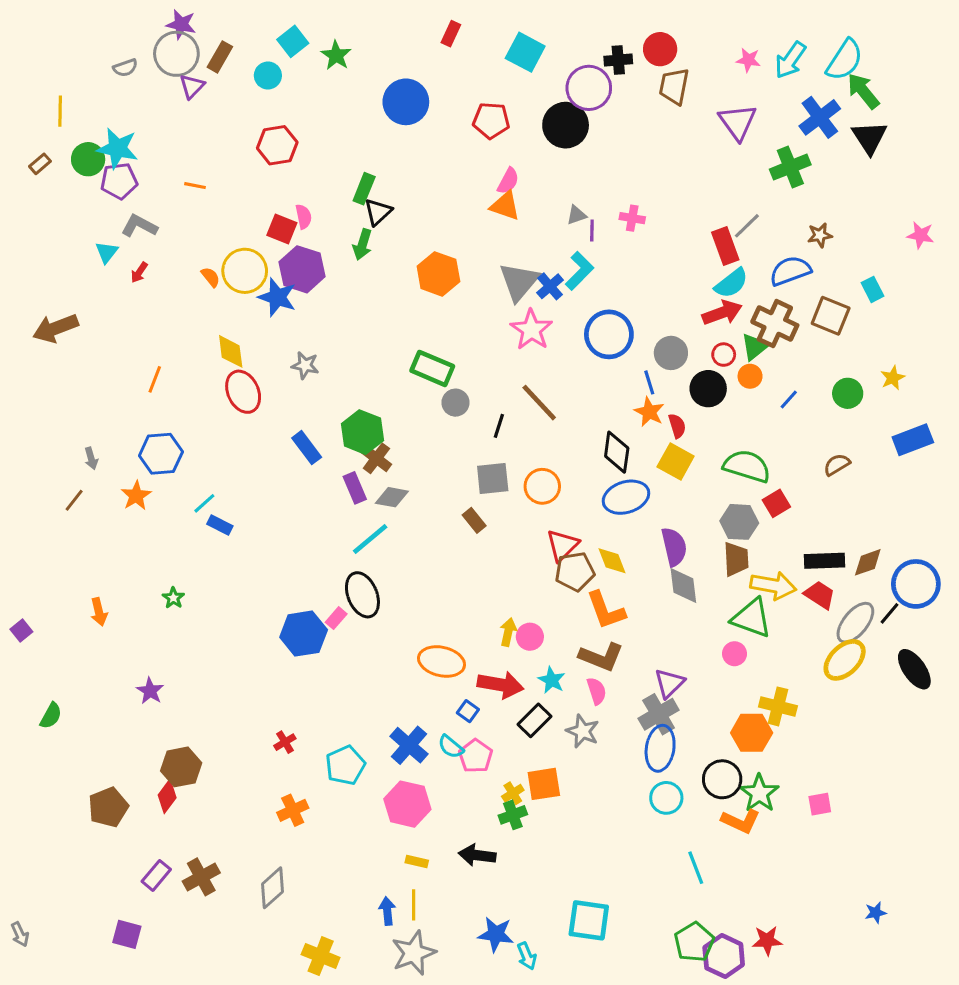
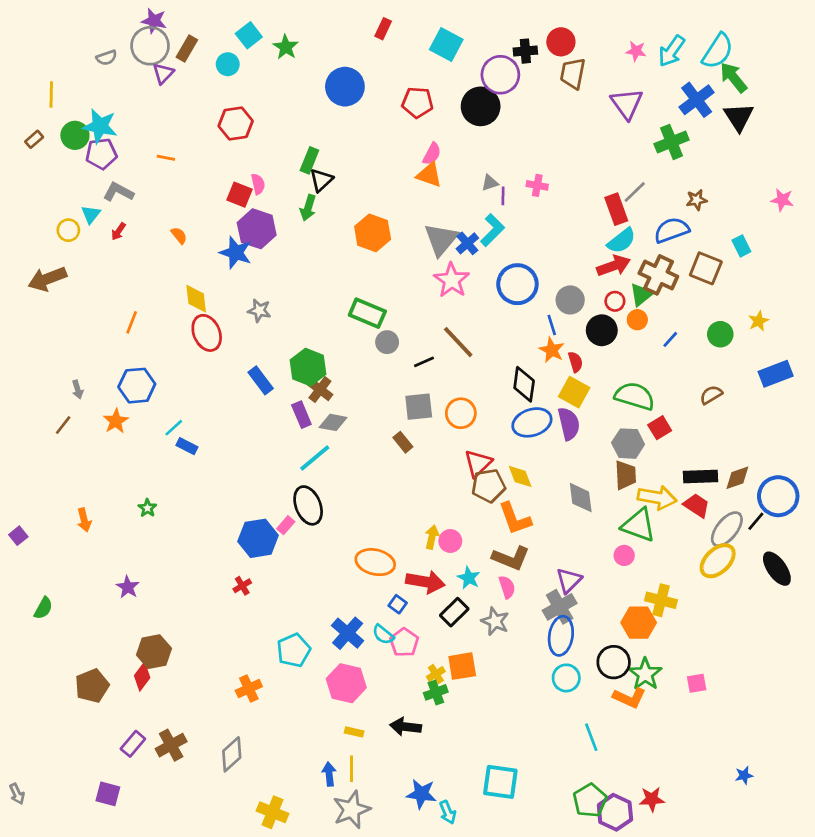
yellow circle: (245, 271) -> (68, 230), moved, size x0.6
black line: (499, 426) -> (424, 362), turned 48
purple semicircle: (674, 547) -> (569, 424), moved
red cross: (285, 742) -> (242, 586), moved

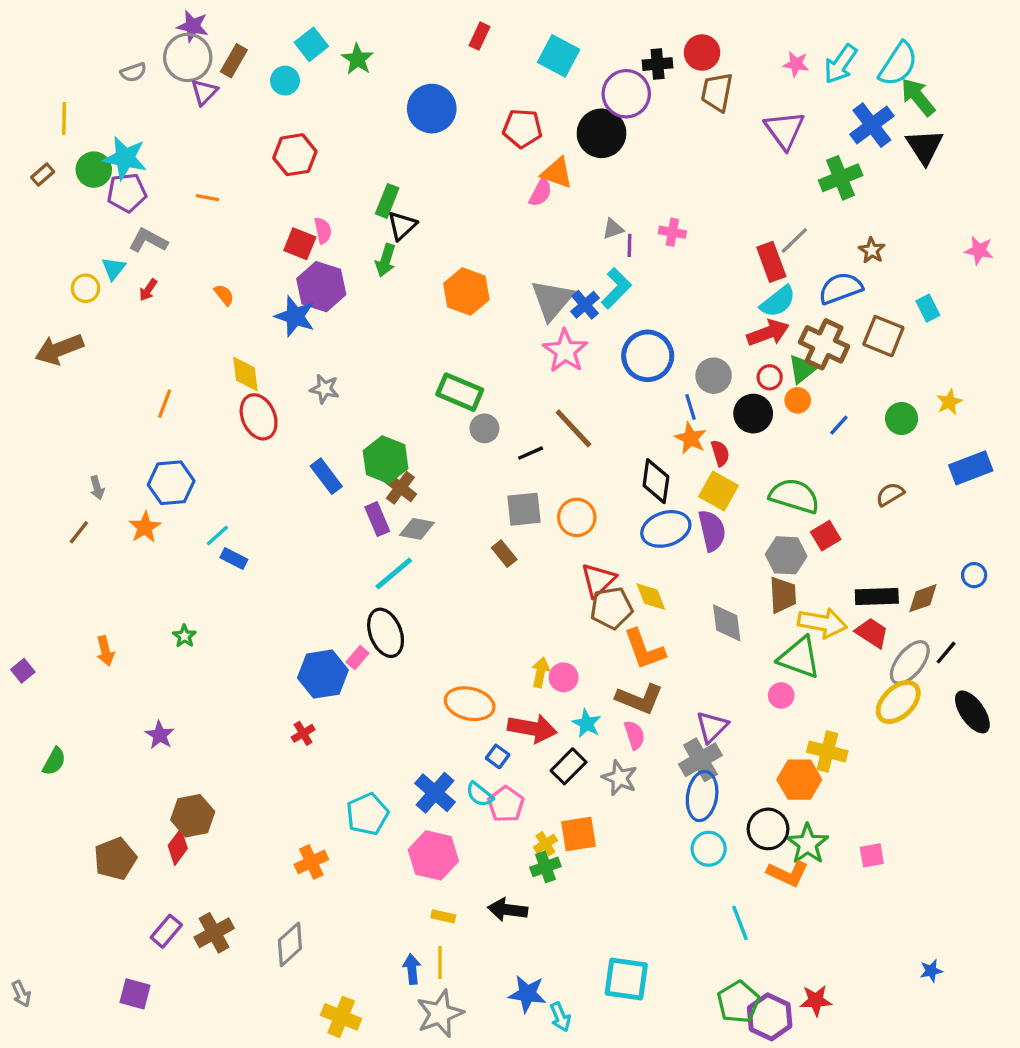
orange triangle: (429, 175) -> (557, 173), moved
brown star: (697, 200) -> (872, 250), turned -30
blue circle: (778, 496) -> (974, 575), moved, size x0.5

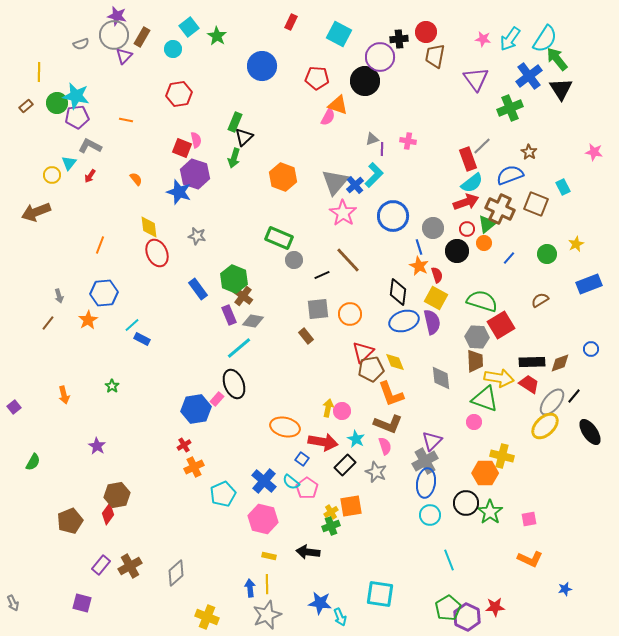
red square: (826, 536) -> (501, 325), size x1.5
orange cross: (311, 862) -> (194, 467), moved
orange L-shape: (788, 873) -> (530, 559), moved

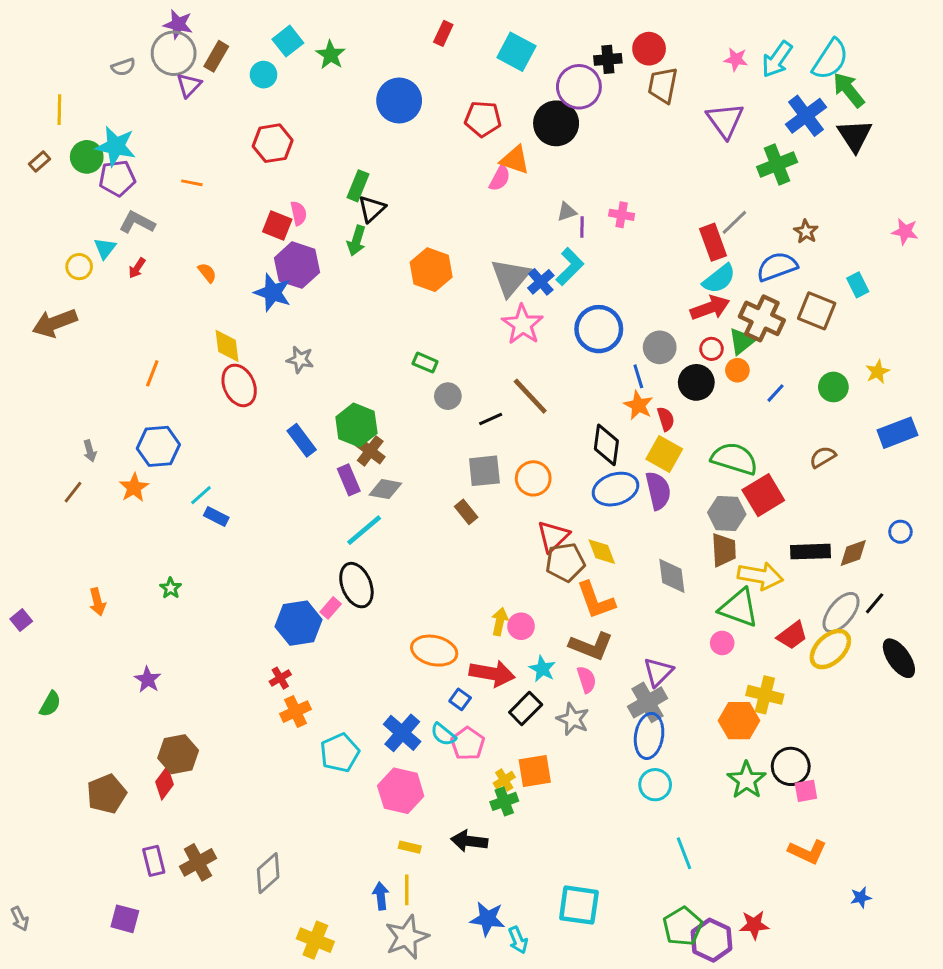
green rectangle: (279, 238) -> (425, 363), size x0.6
red trapezoid: (529, 384) -> (792, 635), moved, turned 110
black circle: (466, 503) -> (791, 766), moved
purple rectangle: (101, 565) -> (154, 861), turned -54

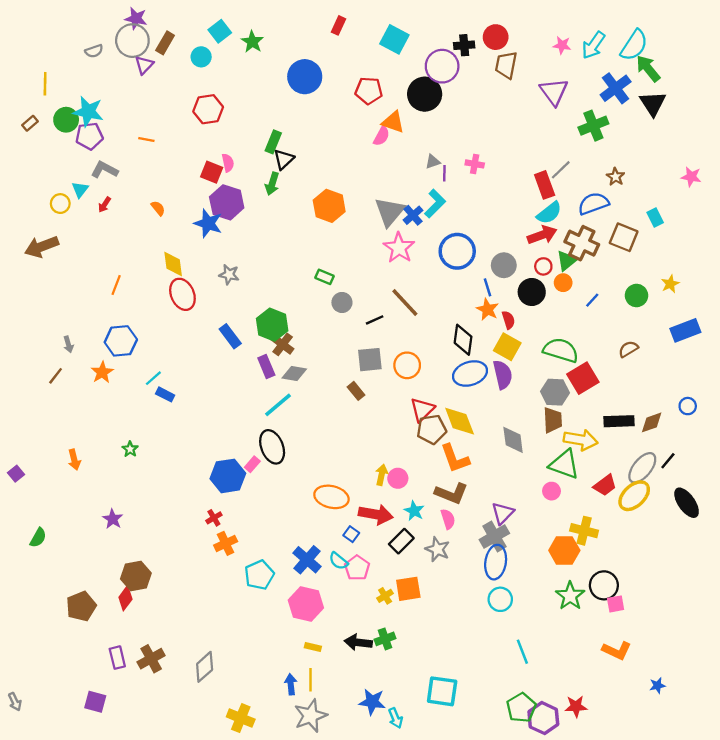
yellow diamond: (602, 552) -> (460, 421), size x1.4
green cross: (504, 801) -> (385, 639), moved

